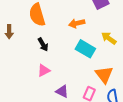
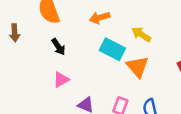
orange triangle: (104, 75) -> (137, 67), moved

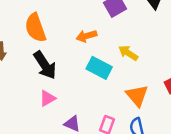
black arrow: (58, 47) -> (45, 65), size x1.6
orange triangle: (137, 67) -> (137, 96), moved

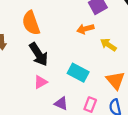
orange arrow: (86, 36) -> (85, 29), moved
cyan rectangle: (99, 68) -> (78, 73), moved

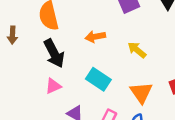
orange arrow: (85, 29) -> (95, 37), moved

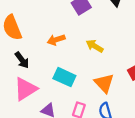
black arrow: (54, 53) -> (22, 60), size x0.7
pink triangle: (53, 86) -> (25, 89), size x1.6

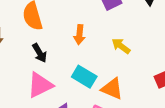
orange arrow: (56, 40) -> (79, 35), turned -72
orange triangle: (104, 83) -> (112, 89), moved, turned -30

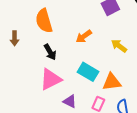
orange arrow: (79, 35) -> (84, 36), turned 49
orange triangle: (112, 89) -> (112, 82), turned -30

